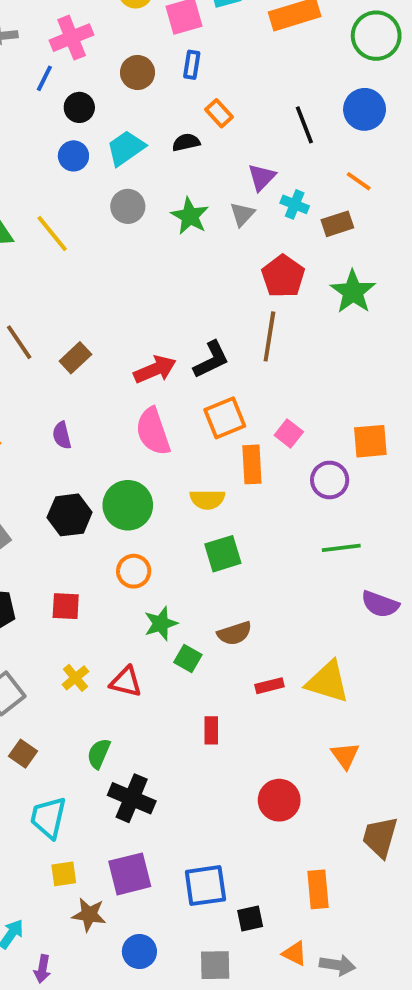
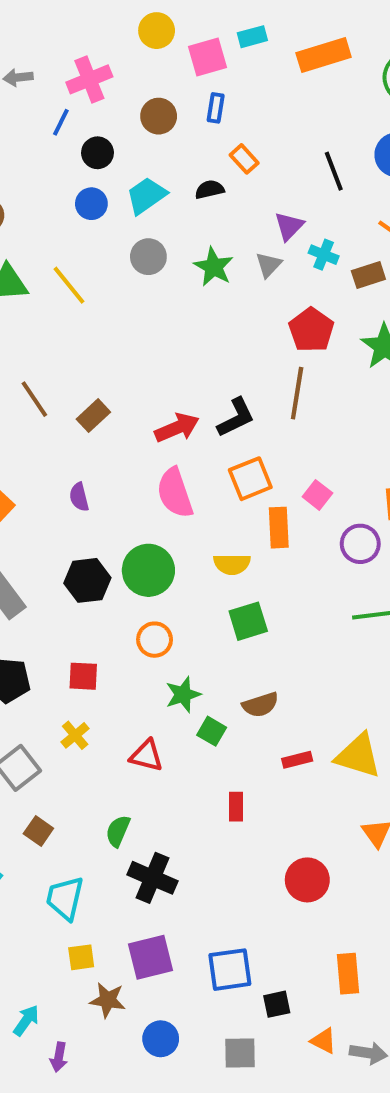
yellow cross: (75, 678) -> (75, 735), moved

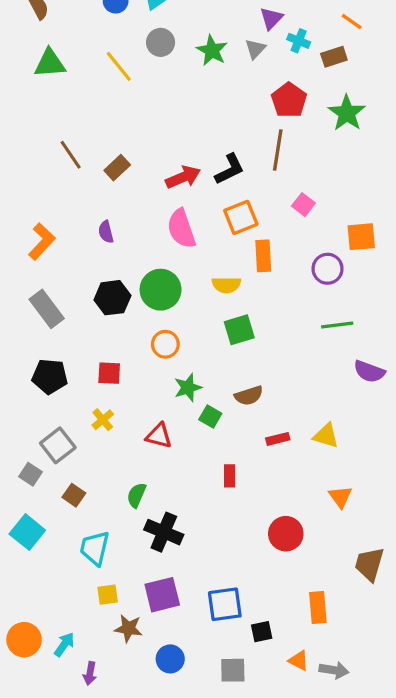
yellow line: (69, 285) -> (119, 66), moved
pink square: (317, 495) -> (303, 205), moved
yellow triangle: (358, 756) -> (326, 436), size x0.7

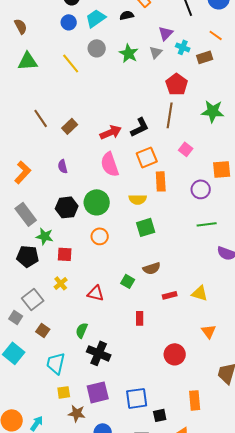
green star: (347, 113) -> (213, 111), moved, turned -30
green star: (188, 388) -> (45, 236), moved, turned 30

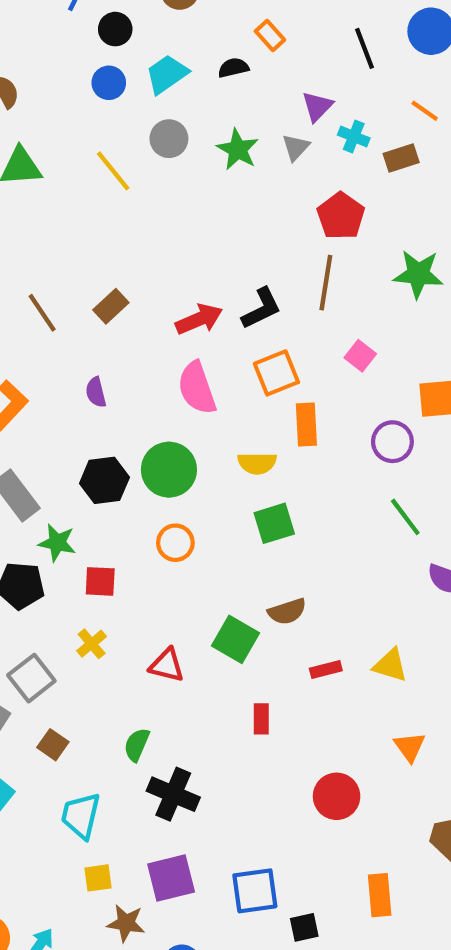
brown line: (41, 118) -> (42, 313), moved
green line: (207, 224) -> (405, 517), turned 60
green square: (128, 281) -> (236, 639), size x1.5

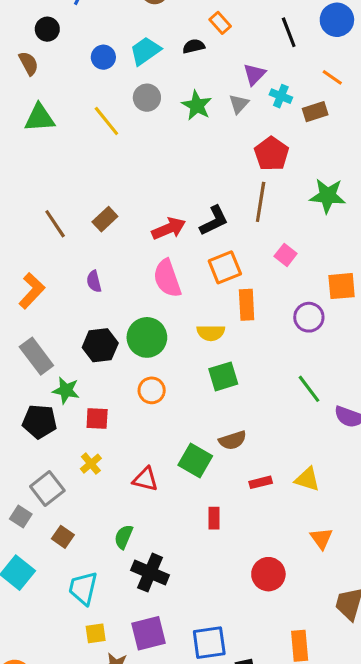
black circle: (115, 29) -> (47, 29), moved
green line: (405, 517) -> (309, 389), moved

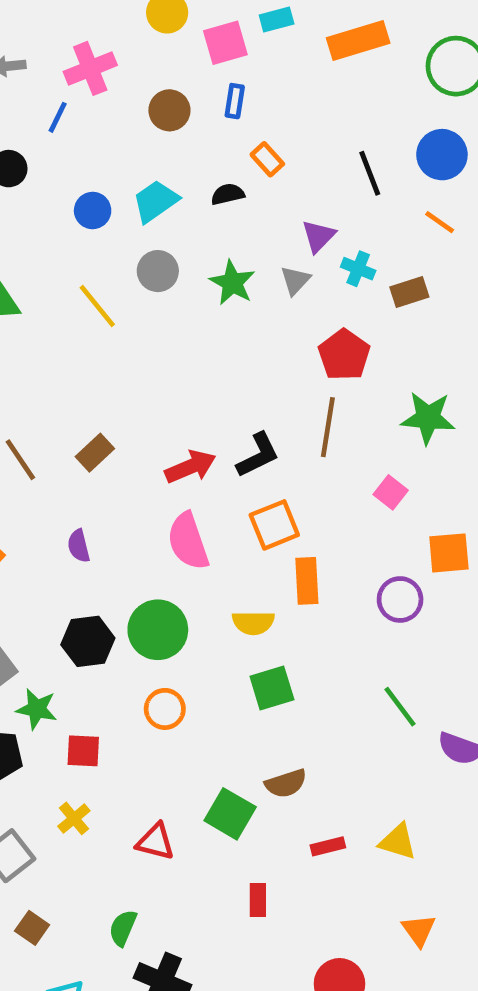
orange line: (332, 77) -> (440, 222), moved
pink square: (286, 255) -> (391, 492), moved

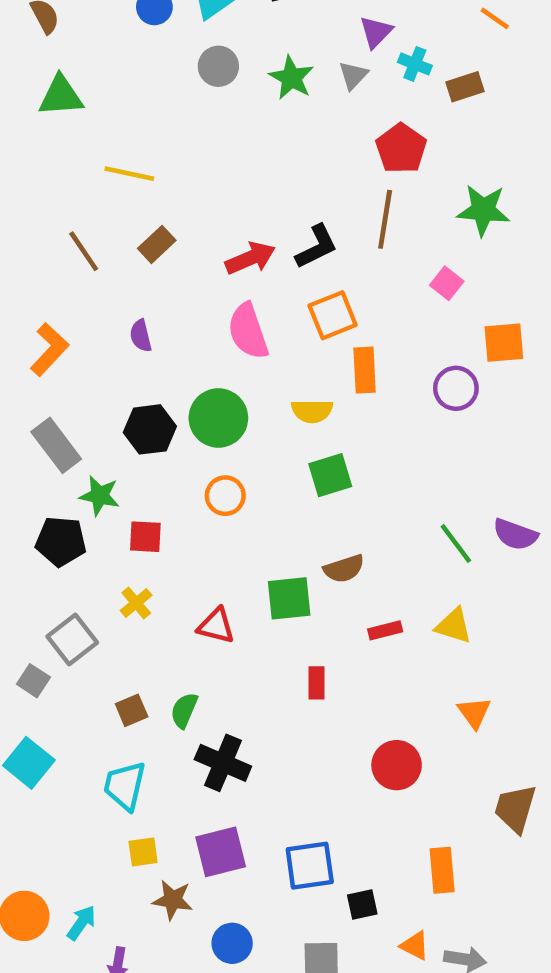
yellow line: (97, 306) -> (129, 174), moved, turned -39
green line: (400, 707) -> (456, 544), moved
green square: (230, 814) -> (289, 598), turned -36
brown square: (32, 928) -> (132, 710), moved, turned 32

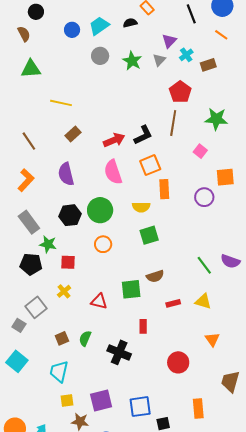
cyan cross: (415, 64) -> (186, 55), turned 32
brown line: (84, 251) -> (29, 141), moved
purple semicircle: (141, 336) -> (66, 174), size x1.6
black cross: (223, 763) -> (119, 352), moved

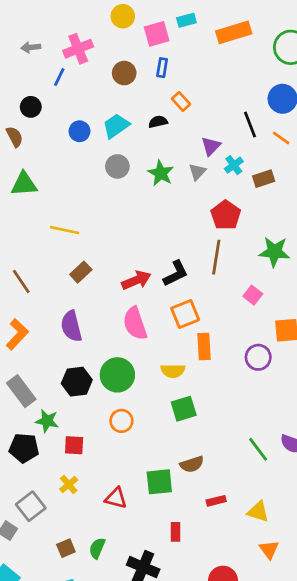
black line: (191, 14) -> (250, 124), moved
yellow triangle: (203, 301) -> (258, 512), moved

